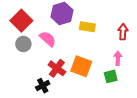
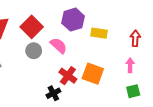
green square: (111, 76) -> (133, 91), moved

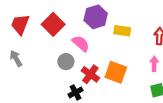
gray circle: (34, 51) -> (66, 62), moved

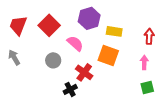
gray circle: (66, 62) -> (53, 60), moved
orange square: (116, 72) -> (108, 55), moved

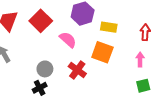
gray circle: (53, 60) -> (45, 69), moved
black cross: (70, 89) -> (40, 88), moved

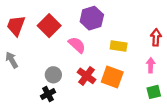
yellow rectangle: (109, 27) -> (119, 46), moved
orange square: (102, 52) -> (112, 77), moved

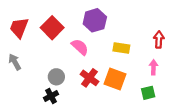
green square: (154, 92) -> (148, 93), moved

